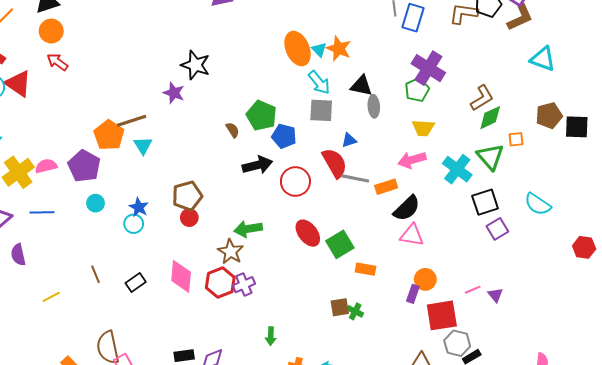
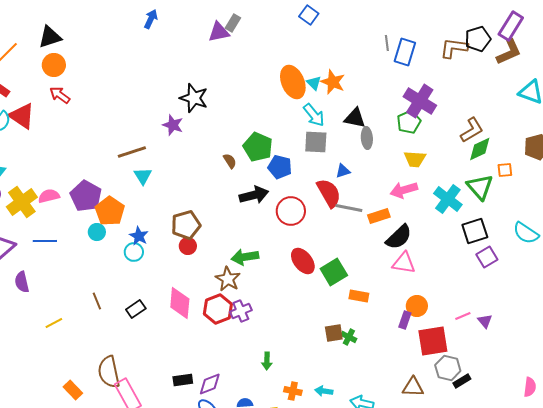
orange pentagon: (109, 135) -> (110, 211), moved

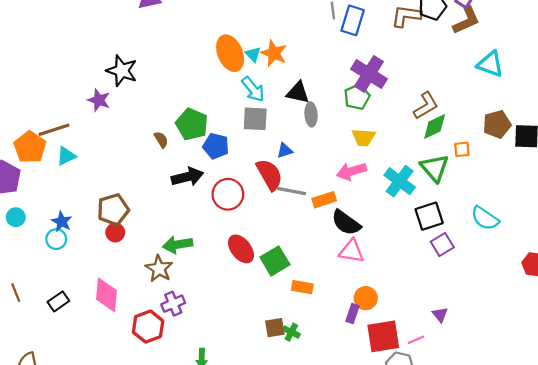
cyan triangle: (143, 176) -> (66, 156), turned 36
orange pentagon: (110, 211) -> (30, 147), moved
black semicircle: (399, 237) -> (346, 223), turned 80
red hexagon: (218, 309) -> (148, 327), moved
pink line: (463, 316) -> (416, 340), moved

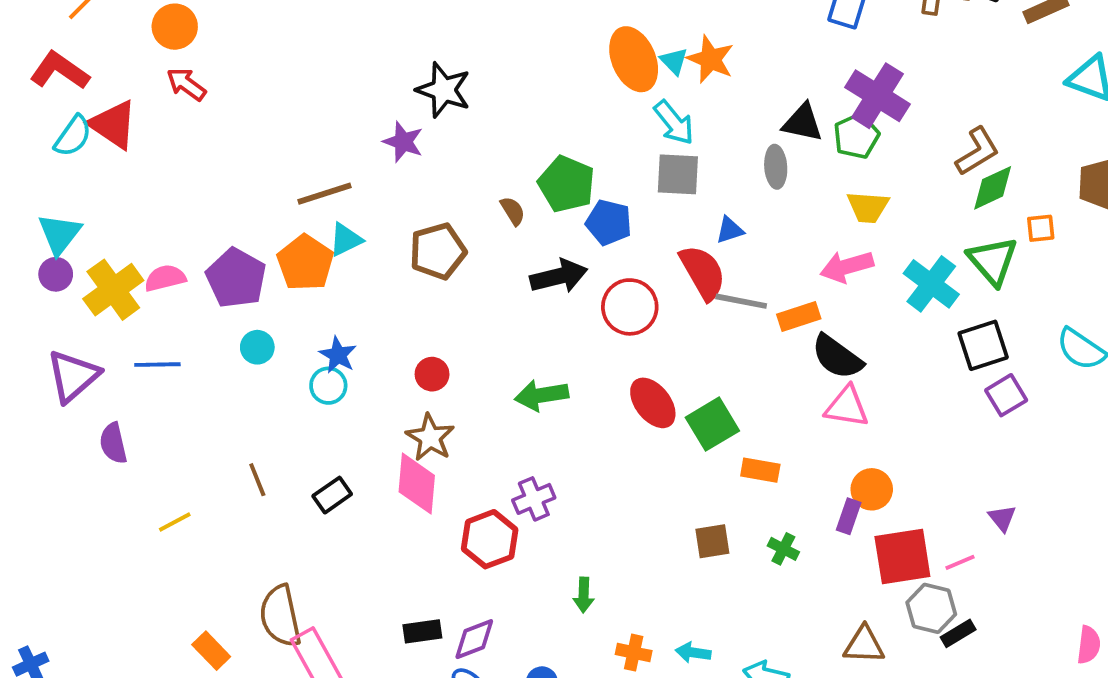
black triangle: (298, 93) -> (803, 123), moved
orange pentagon: (30, 147) -> (305, 263), moved
brown pentagon: (113, 210) -> (438, 251), moved
brown star: (159, 269) -> (430, 437), moved
green cross: (291, 332) -> (783, 549), moved

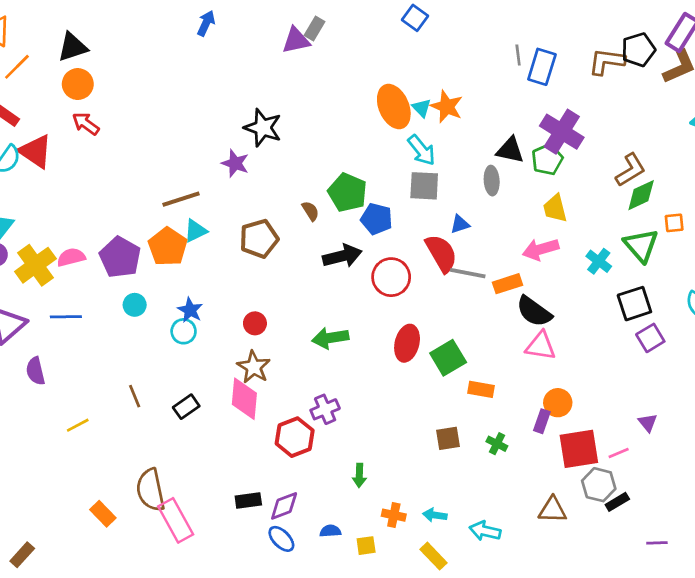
yellow trapezoid: (868, 207) -> (555, 208), turned 72
cyan cross: (931, 284) -> (599, 261), size x0.7
red ellipse: (653, 403) -> (407, 343), turned 52

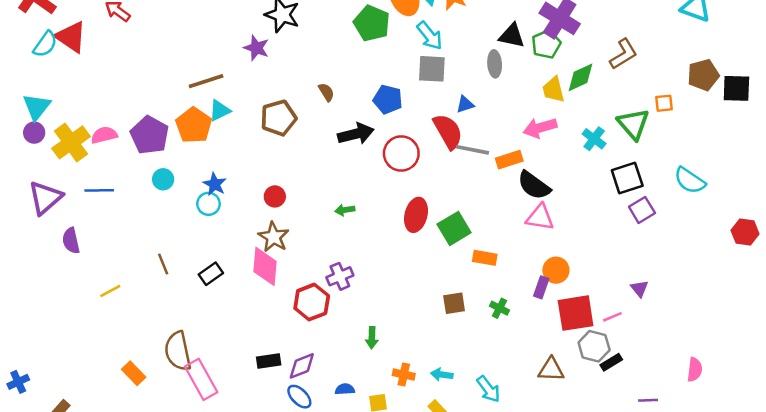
green pentagon: (348, 192) -> (372, 23), moved
green diamond: (641, 195) -> (581, 77), moved
green arrow: (330, 338) -> (345, 210), size x0.6
cyan arrow: (485, 531) -> (488, 389), turned -140

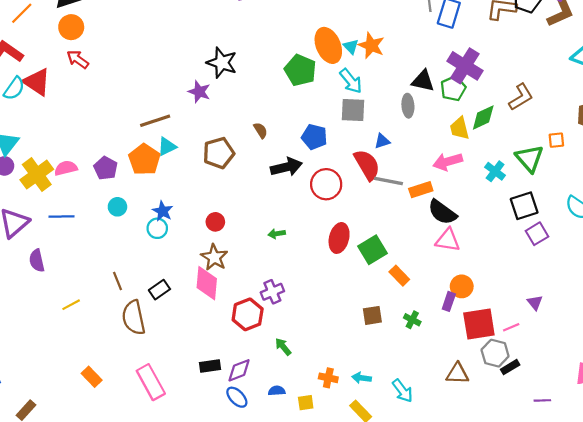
purple pentagon: (150, 135) -> (106, 168), size x0.7
orange rectangle: (485, 258) -> (399, 276), turned 36
green arrow: (372, 338) -> (283, 347), moved, turned 138
brown semicircle: (178, 351) -> (134, 318), moved

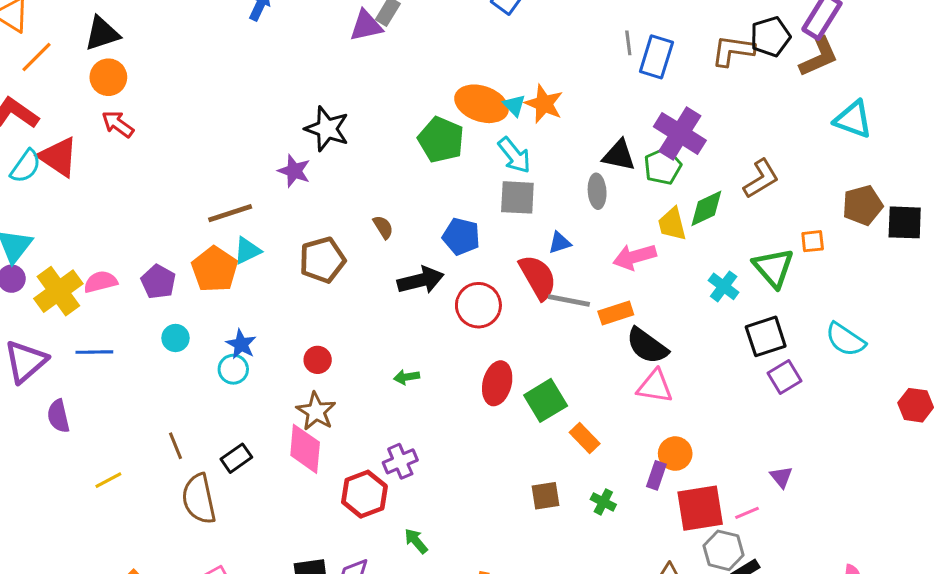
orange ellipse: (328, 45) -> (482, 104), turned -48
pink arrow: (448, 162) -> (635, 257), moved

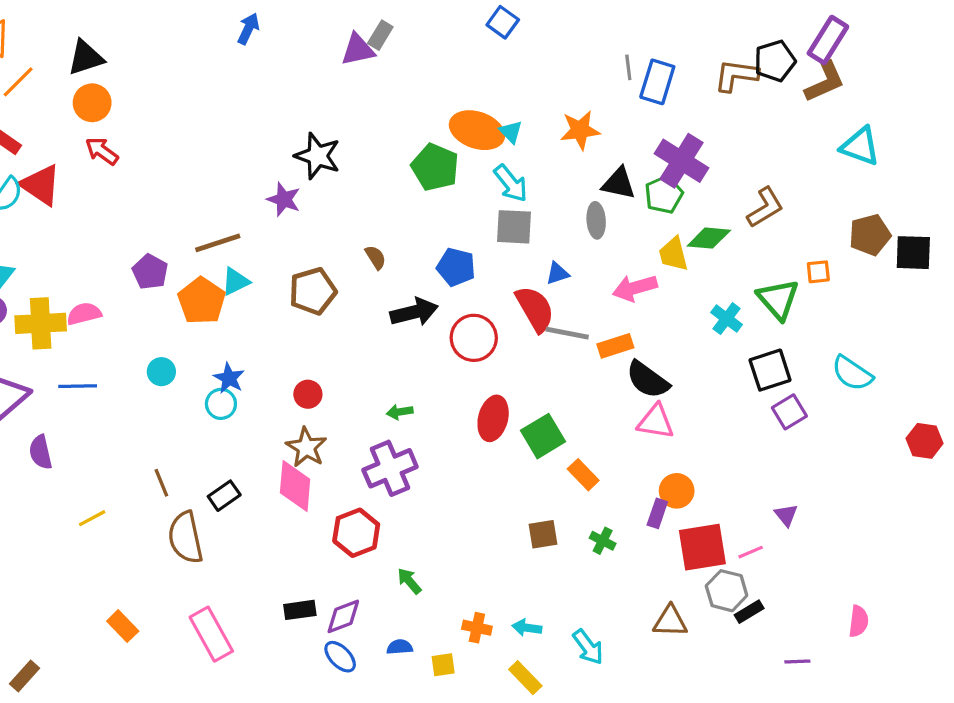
orange star: (544, 104) -> (580, 130), moved, turned -30
green diamond: (706, 208) -> (709, 238), turned 30
purple pentagon: (158, 282) -> (150, 272), moved
yellow cross: (58, 291) -> (41, 323), turned 33
purple cross: (400, 461) -> (390, 468), moved, size x1.5

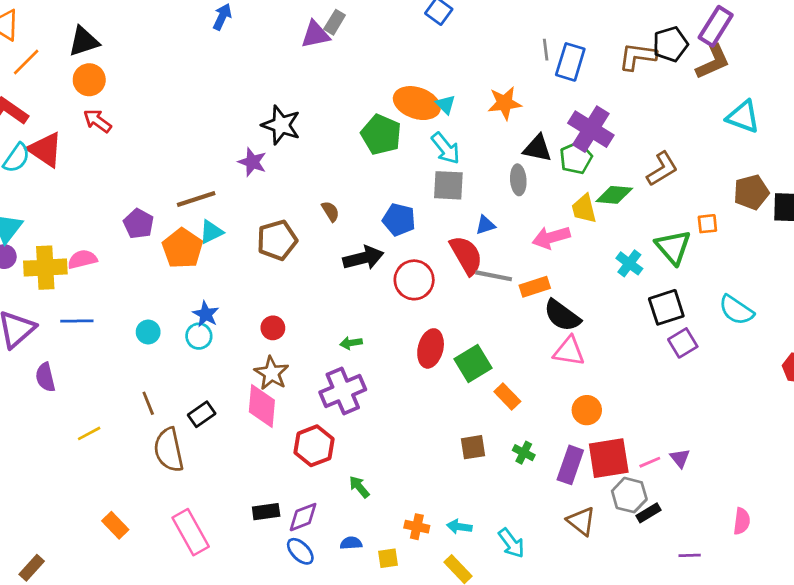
cyan circle: (161, 372) -> (148, 332), moved
purple rectangle: (657, 513) -> (570, 465), moved, size x1.5
purple triangle: (786, 515) -> (680, 458), moved
brown triangle: (670, 621) -> (581, 521), turned 36

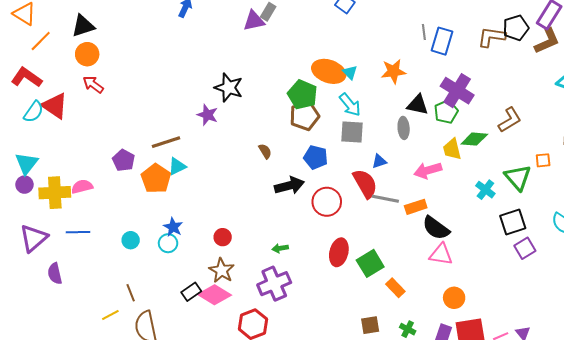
brown pentagon: (277, 240) -> (304, 116), moved
pink diamond: (262, 406) -> (215, 295), turned -64
black rectangle: (202, 414) -> (191, 292), moved
yellow line: (89, 433) -> (110, 315), moved

